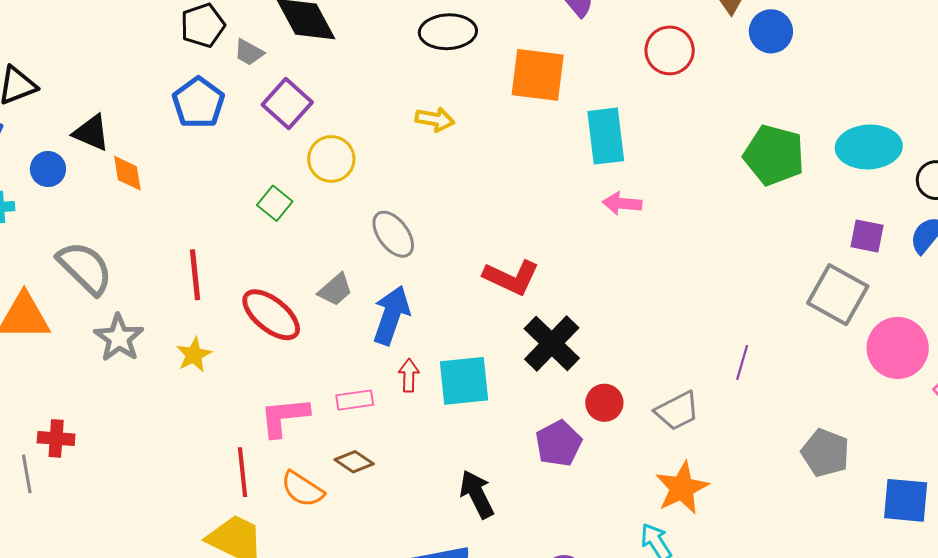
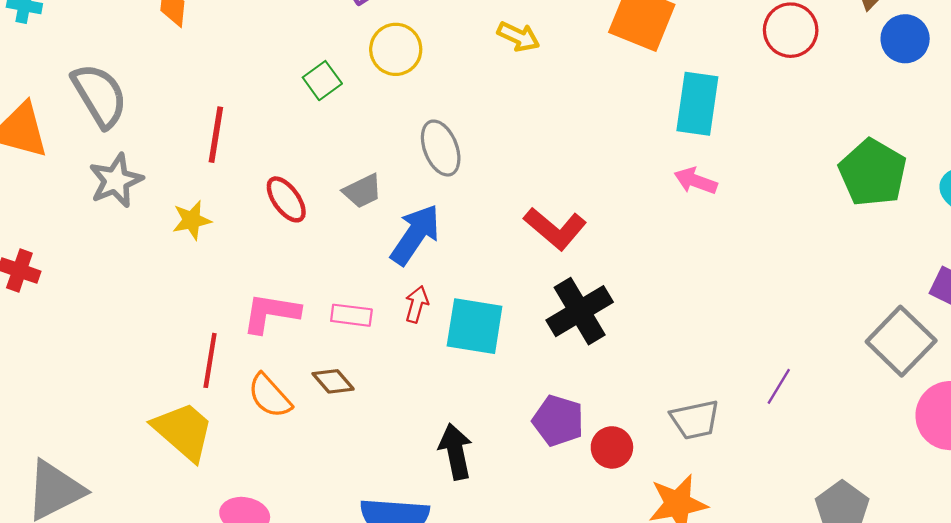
red ellipse: (271, 315) -> (286, 199), size x0.7
red circle: (604, 403) -> (612, 447), moved
purple pentagon: (559, 443) -> (558, 421), turned 30

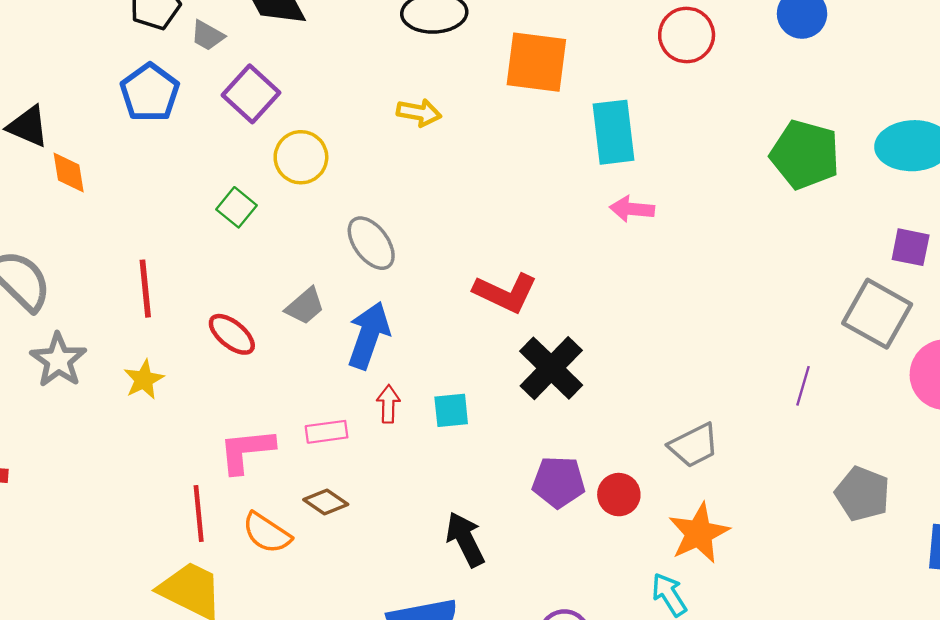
cyan square: (475, 326) -> (451, 410), size x0.6
purple line: (779, 386) -> (803, 386), moved

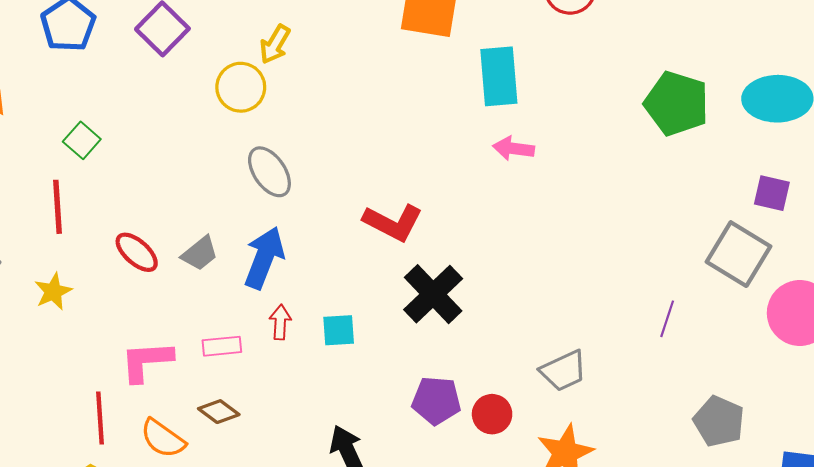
yellow arrow: (419, 113) -> (275, 44), moved, turned 108
yellow circle: (301, 157) -> (241, 87), moved
green square: (236, 207) -> (82, 140), moved
gray trapezoid: (305, 306) -> (200, 253), moved

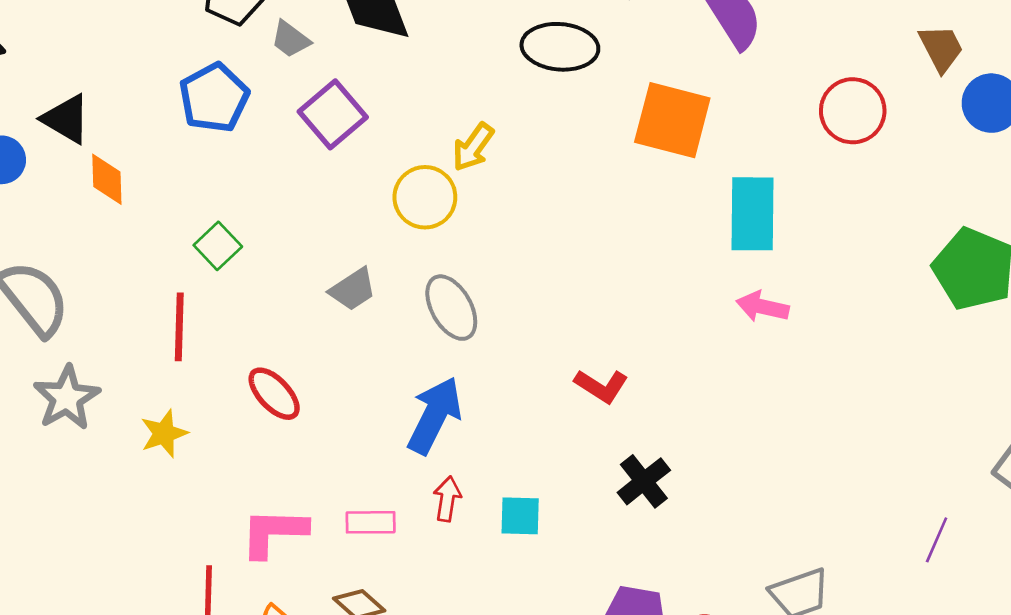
red L-shape: (393, 222) -> (601, 386), size x0.7
gray trapezoid: (200, 253) -> (353, 289), moved
black cross: (433, 294) -> (644, 481), size x0.7

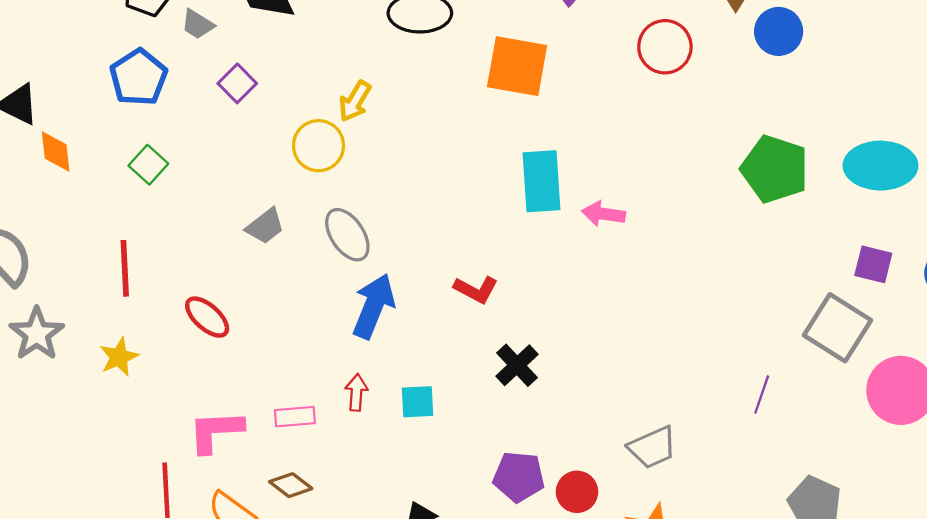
purple square: (333, 114) -> (237, 83), size x0.7
cyan rectangle: (752, 214) -> (541, 181), moved
green square: (218, 246) -> (148, 165), moved
blue arrow: (435, 415) -> (374, 306), moved

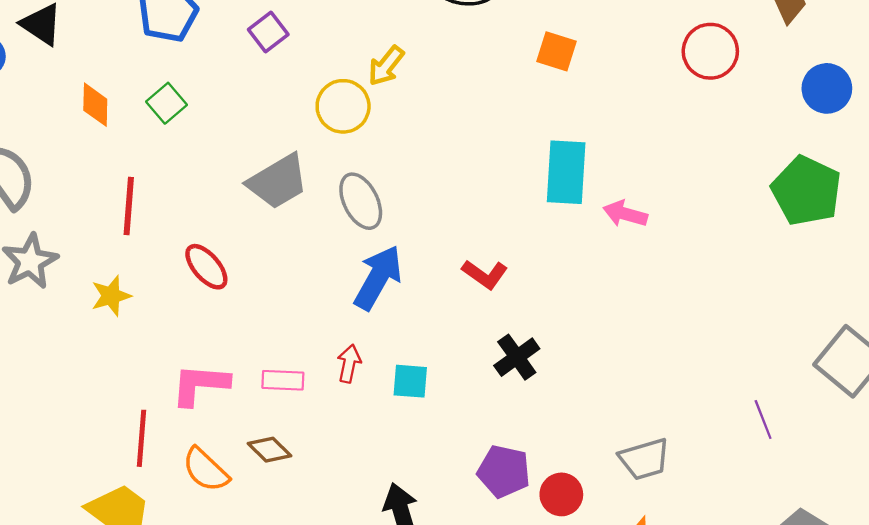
blue circle: (779, 31) -> (827, 88), moved
orange square: (517, 66) -> (557, 51), size x0.6
orange diamond: (56, 151) -> (95, 105), moved
gray trapezoid: (265, 226) -> (278, 181), size x1.5
purple line: (762, 394) -> (763, 420), turned -48

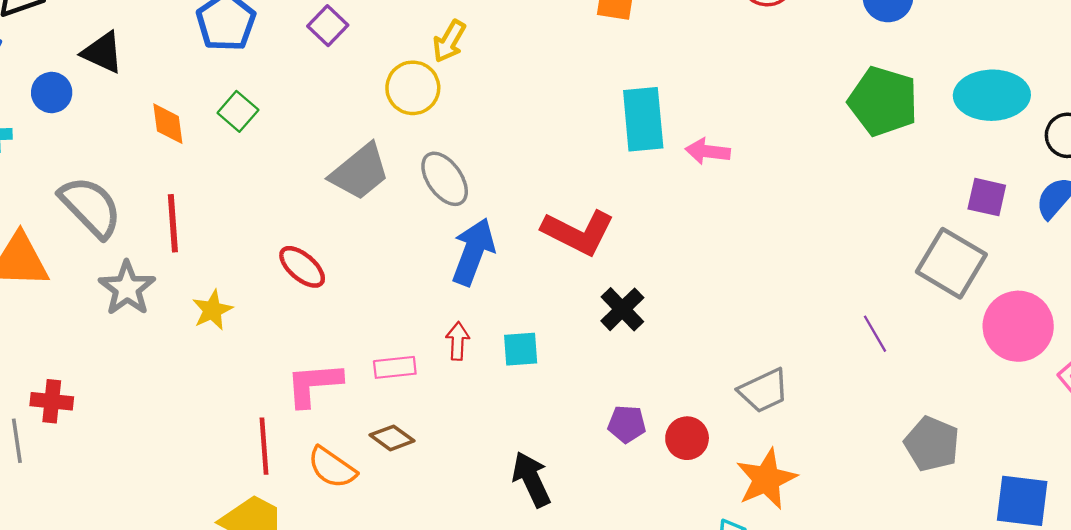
red line: (129, 206) -> (173, 223), moved
red L-shape: (485, 274) -> (578, 232), size x1.6
purple pentagon: (504, 471) -> (627, 424), size x0.7

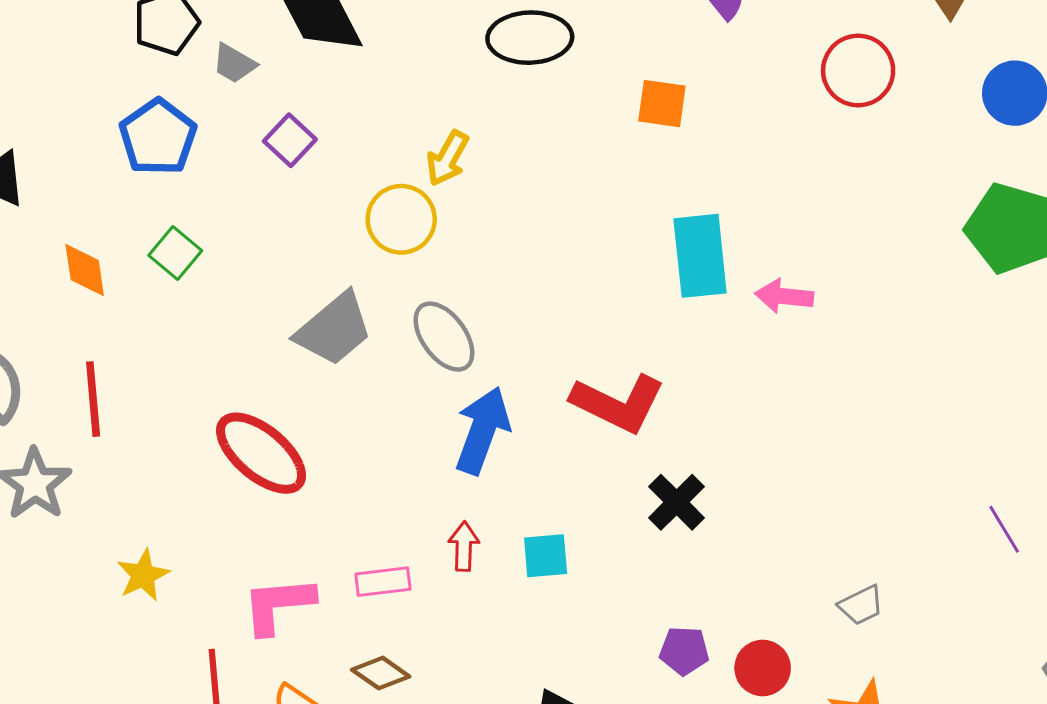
red ellipse: (302, 267) -> (261, 453), size x1.5
yellow star: (212, 310) -> (143, 575), moved
gray trapezoid: (764, 391) -> (861, 605), size x0.7

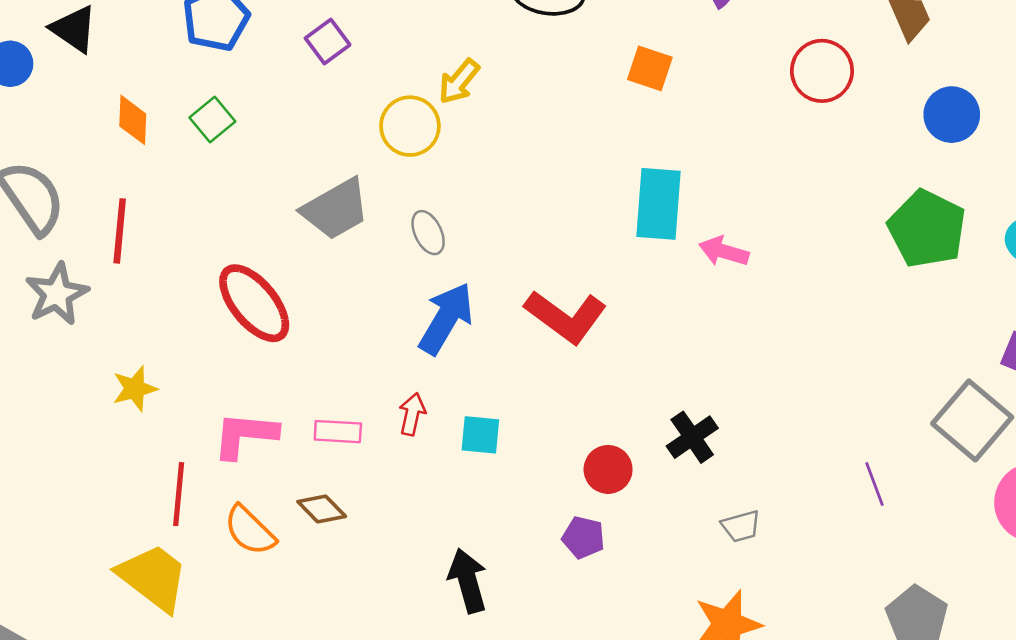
gray ellipse: (444, 337) -> (428, 233), size x0.7
black cross: (677, 502) -> (692, 437), moved
red circle: (763, 668) -> (608, 469), moved

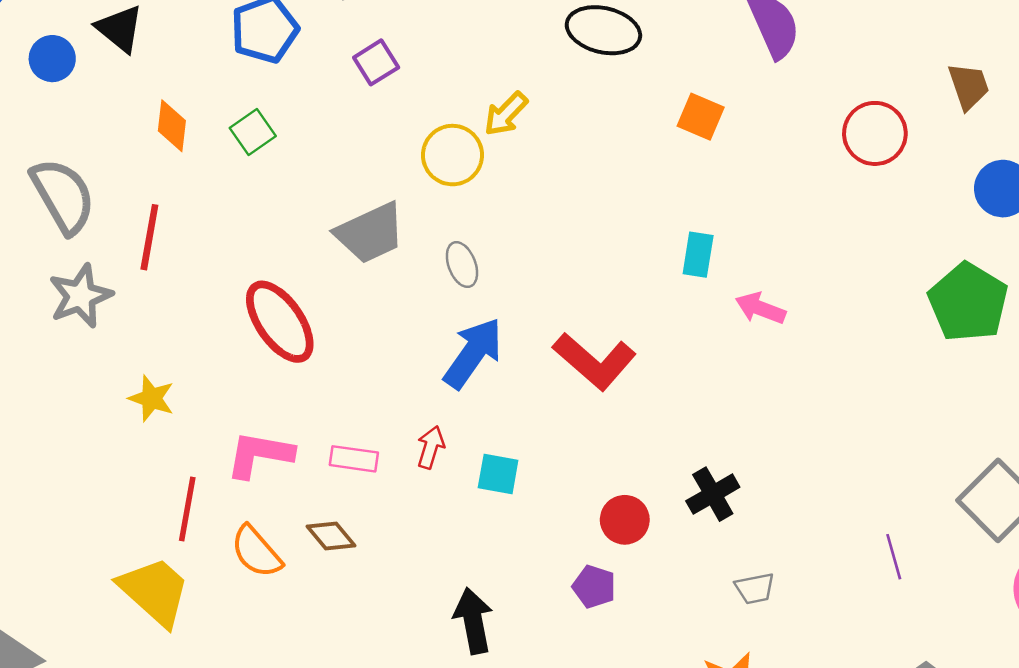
cyan rectangle: (659, 204) -> (698, 255), size x0.6
yellow star: (135, 389) -> (152, 398), turned 30

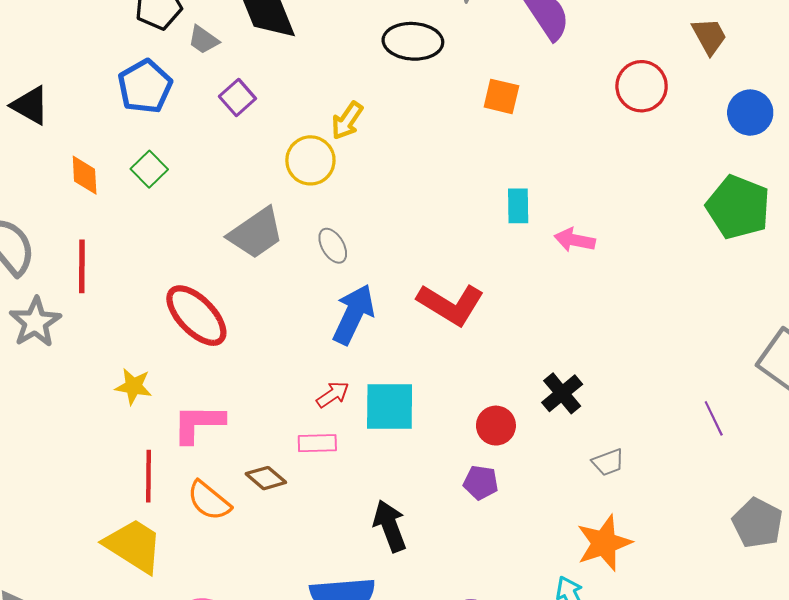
yellow star: (152, 398) -> (133, 386), moved
red arrow: (431, 447) -> (333, 395), turned 48
pink rectangle: (354, 459) -> (317, 443), moved
cyan square: (498, 474) -> (390, 407), size x1.6

